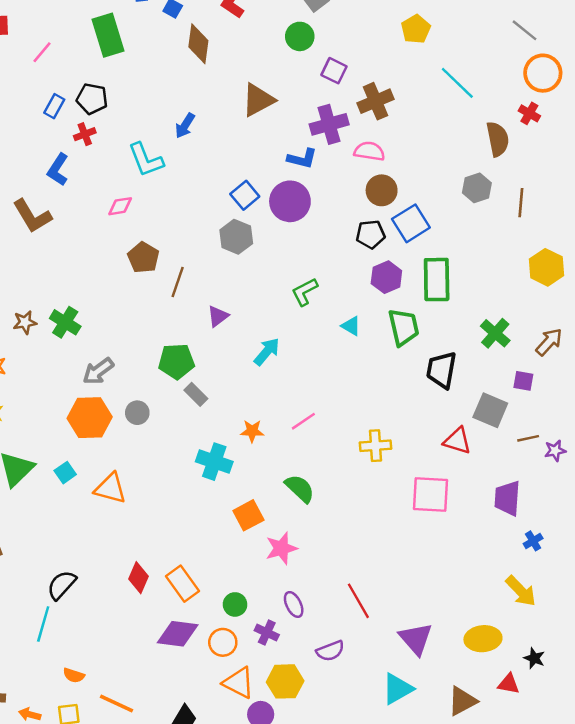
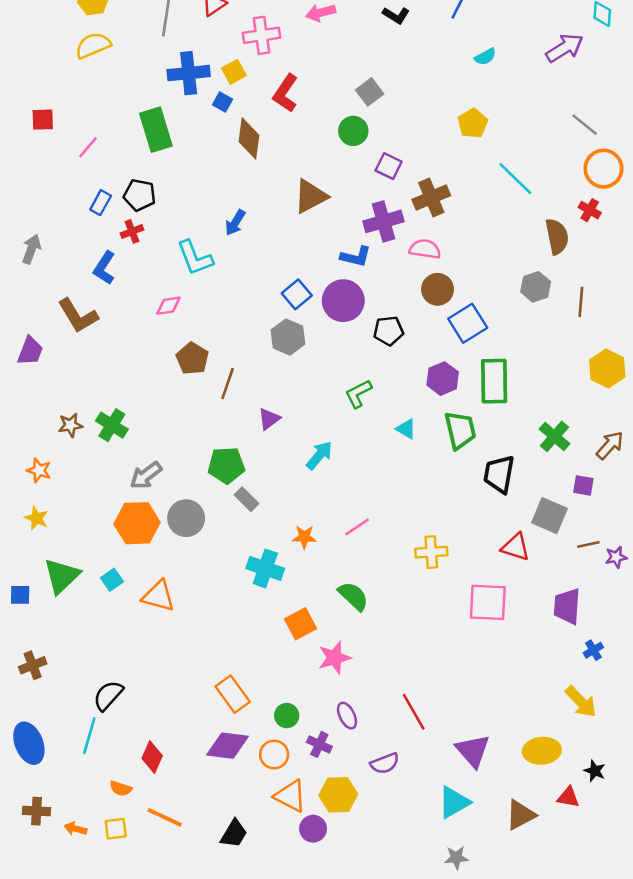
black pentagon: (371, 234) -> (389, 331), moved
gray circle: (137, 413) -> (186, 518), size x1.5
red diamond: (139, 578) -> (152, 757), moved

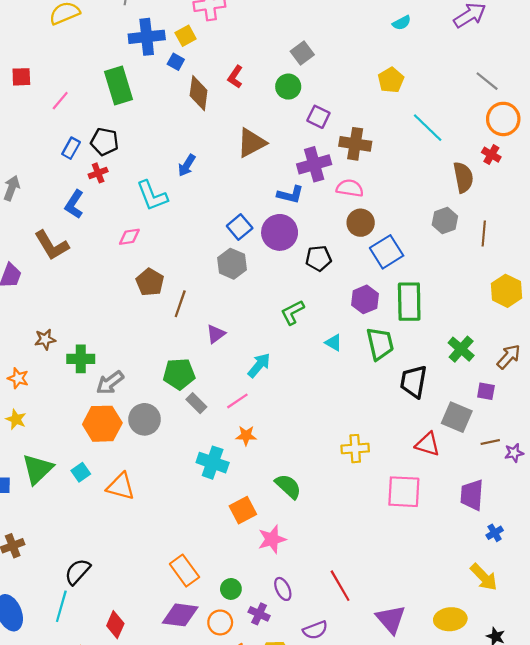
red L-shape: (285, 93) -> (235, 77), moved, size x0.7
brown cross: (431, 198) -> (355, 144), turned 32
green cross: (112, 425) -> (81, 359), moved, turned -32
pink line: (357, 527) -> (237, 401), moved

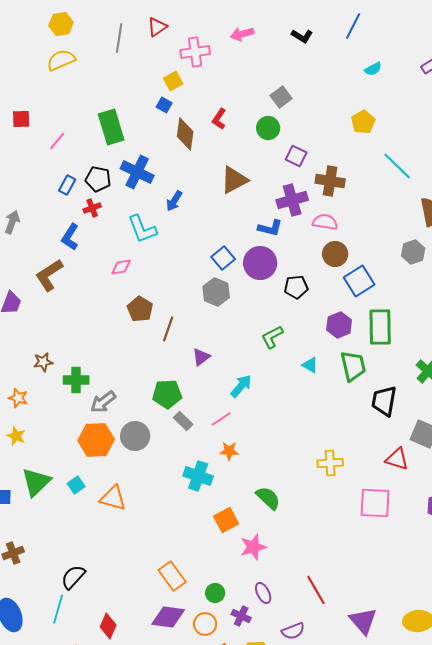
blue cross: (147, 37) -> (137, 172), moved, turned 32
brown L-shape: (52, 245) -> (49, 275), turned 88

